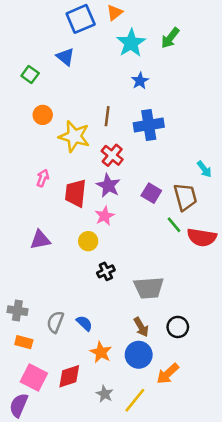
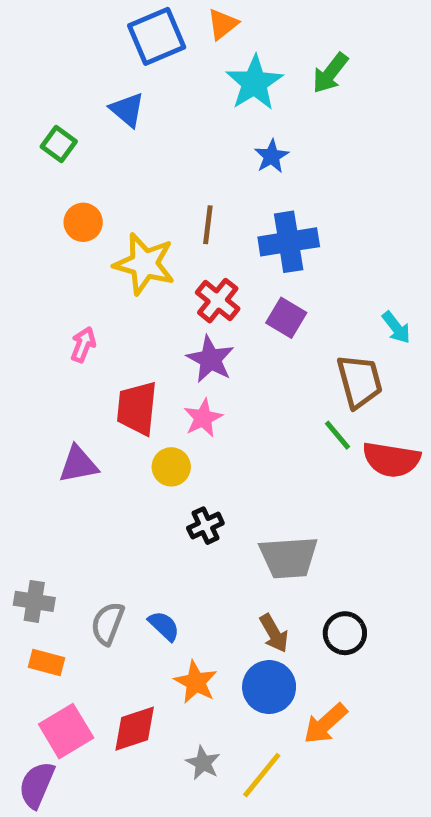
red trapezoid: (76, 193) -> (137, 408), moved
purple square: (151, 193) -> (286, 318), moved
pink square: (34, 377) -> (66, 731), turned 32

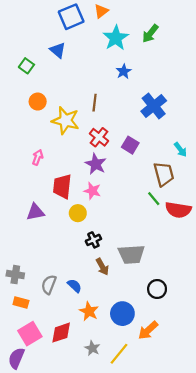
blue cross: (289, 242) -> (154, 106), moved, turned -30
pink star: (203, 418) -> (92, 191), turned -30
brown arrow: (274, 633) -> (102, 267), moved

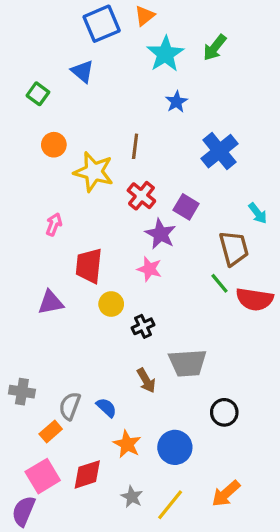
purple star: (96, 164) -> (161, 234), moved
pink star: (92, 191) -> (149, 269), moved
black cross: (93, 240) -> (143, 326), moved
orange rectangle: (21, 302) -> (51, 431), moved, turned -56
orange arrow: (148, 330) -> (226, 494), moved

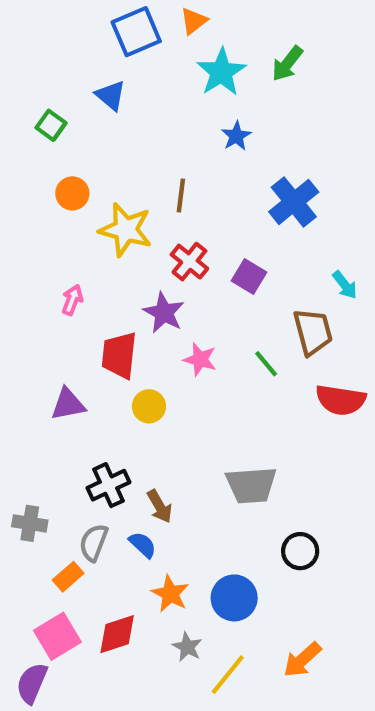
purple star: (161, 234) -> (164, 313), moved
green line: (219, 283) -> (266, 364), moved
black cross: (143, 326) -> (109, 485), moved, size x1.4
brown arrow: (146, 380) -> (160, 506), moved
gray star: (132, 497) -> (187, 647), moved

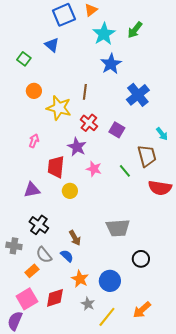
blue star: (236, 136) -> (111, 64), size x1.5
black cross: (109, 485) -> (39, 225), moved, turned -30
gray semicircle: (94, 543) -> (44, 255), turned -60

